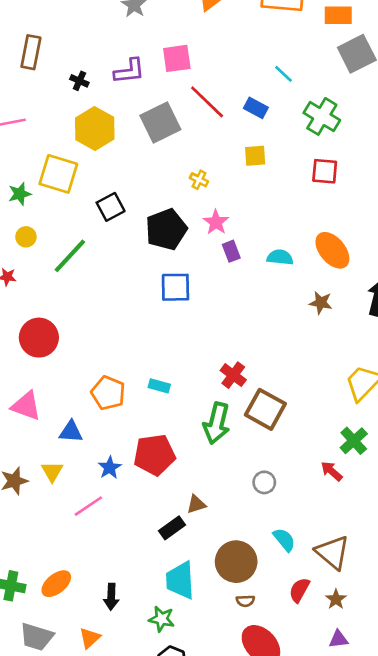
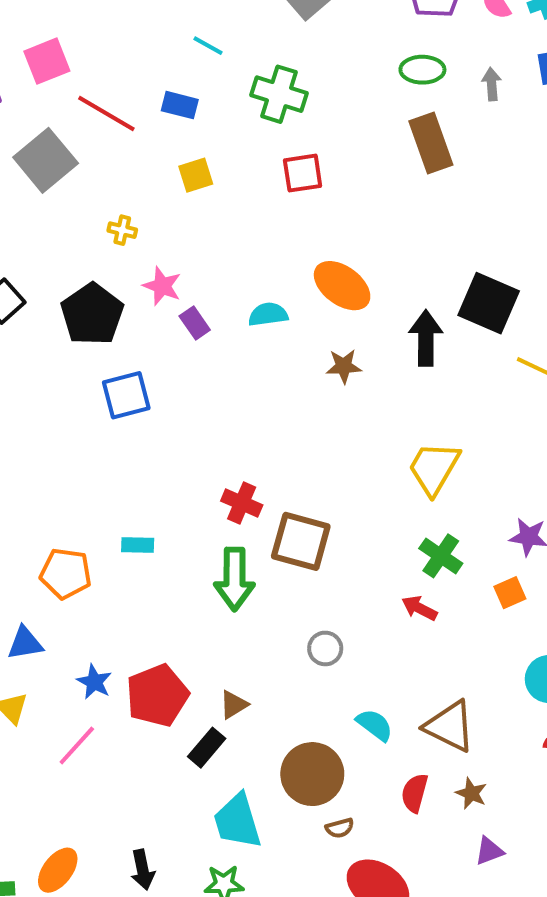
red pentagon: (154, 455) -> (157, 695), moved

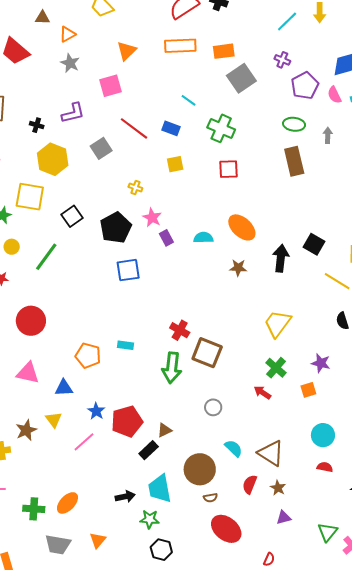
pink square: (47, 61) -> (111, 86), moved
gray square: (46, 160) -> (101, 148), size x0.7
black square: (489, 303) -> (314, 244), size x0.7
black arrow: (143, 870) -> (125, 497), moved, turned -96

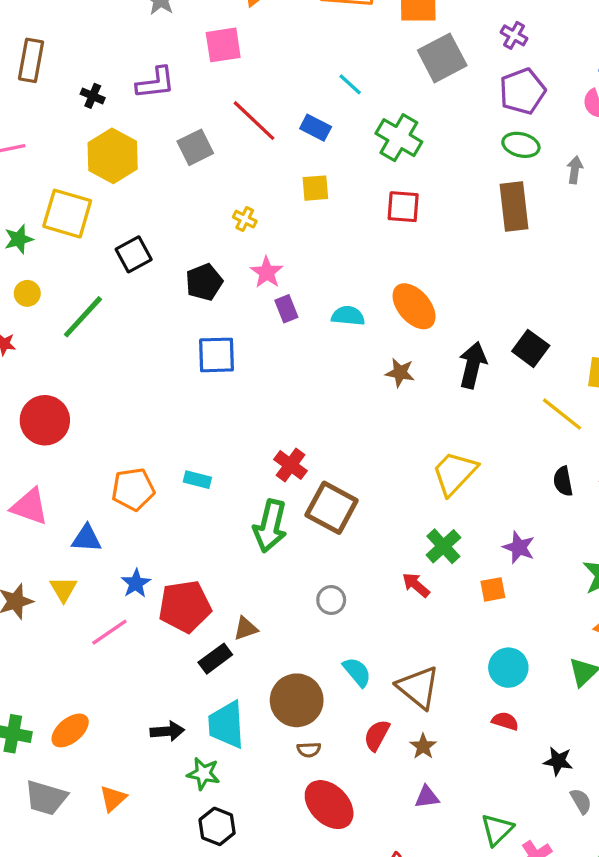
purple pentagon: (305, 86) -> (522, 91), moved
black pentagon: (116, 228) -> (204, 282), size x0.7
orange pentagon: (88, 356) -> (133, 489), turned -30

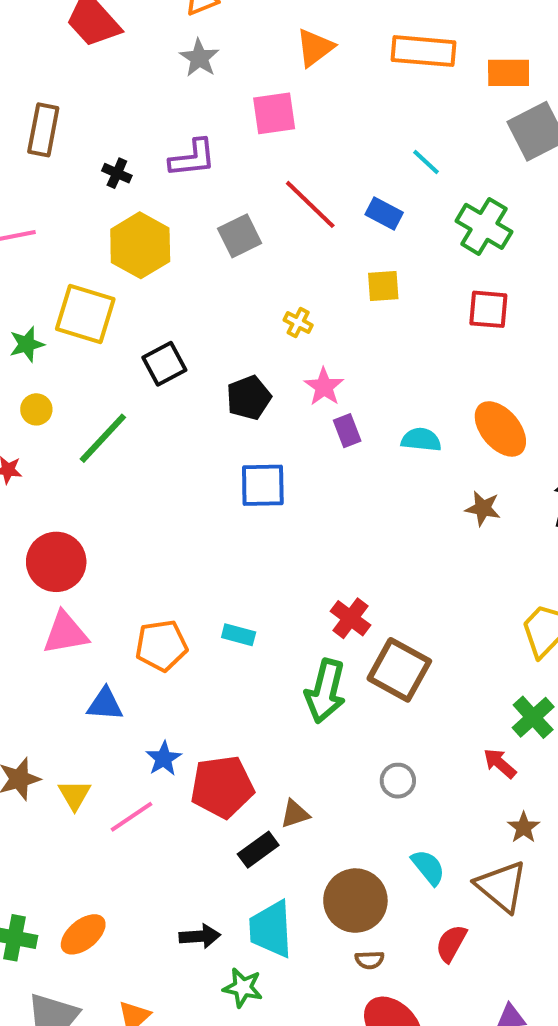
pink triangle: (30, 507) -> (65, 633), moved, turned -30
yellow triangle: (63, 589) -> (75, 795), moved
brown star: (423, 746) -> (524, 827), moved

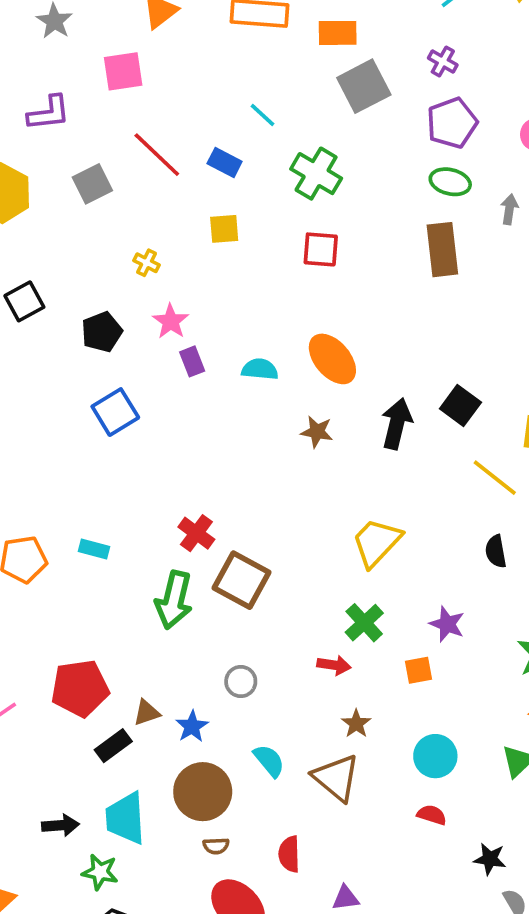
blue square: (263, 485) -> (115, 412), turned -30
blue star: (164, 759) -> (192, 726), moved
red arrow: (500, 763) -> (334, 665), turned 148
red semicircle: (451, 943) -> (289, 854), moved, turned -30

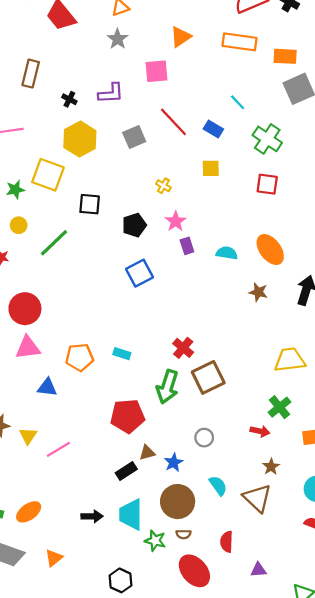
black square: (24, 301) -> (90, 204), turned 30
yellow trapezoid: (377, 542) -> (290, 360), turned 36
brown square: (241, 580) -> (208, 377), turned 32
red pentagon: (80, 688) -> (127, 416), moved
green star: (100, 872) -> (155, 541), moved

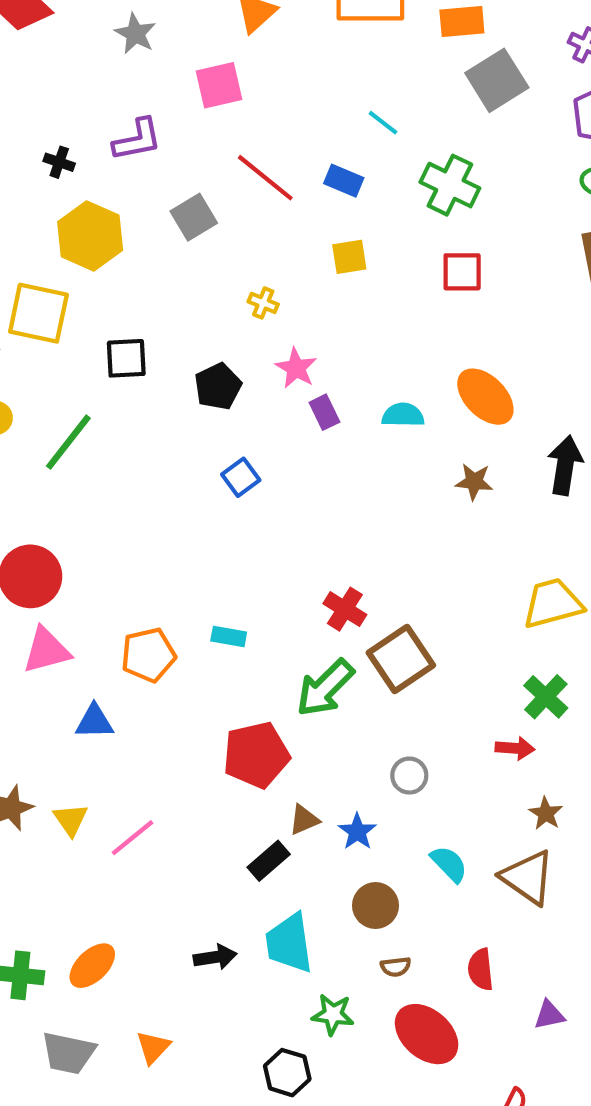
blue square: (139, 273) -> (241, 477), size x0.7
green arrow: (167, 387) -> (325, 688), turned 36
brown circle: (178, 502) -> (375, 906), size x0.7
green star: (155, 541) -> (333, 1014), moved

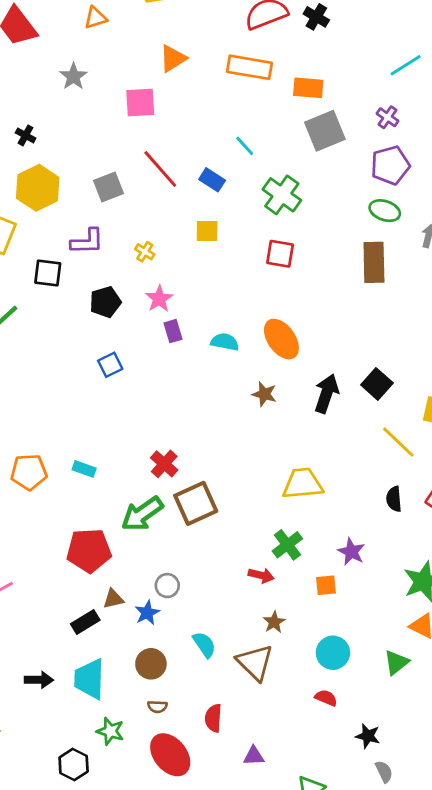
gray star: (135, 34) -> (74, 76), moved
purple L-shape: (137, 140) -> (87, 242), moved
gray circle: (409, 776) -> (167, 586), moved

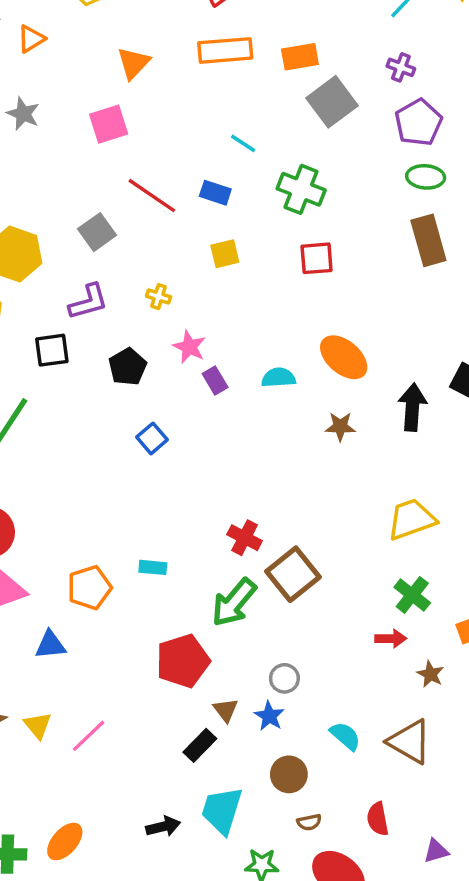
brown triangle: (113, 599) -> (226, 710), turned -40
brown star: (274, 622) -> (430, 674), moved
cyan trapezoid: (89, 679) -> (222, 810), turned 30

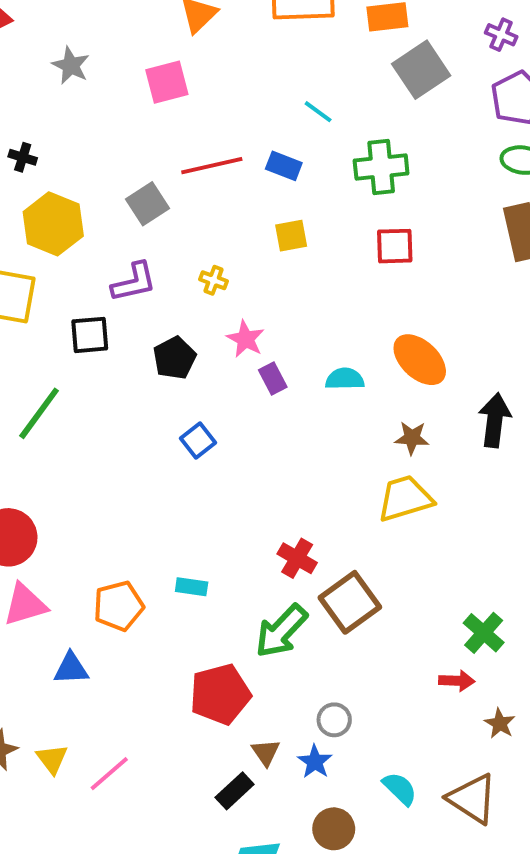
green cross: (301, 189) -> (381, 167), turned -30
red line: (152, 196) -> (212, 166), turned -50
yellow trapezoid: (412, 519) -> (405, 498), moved

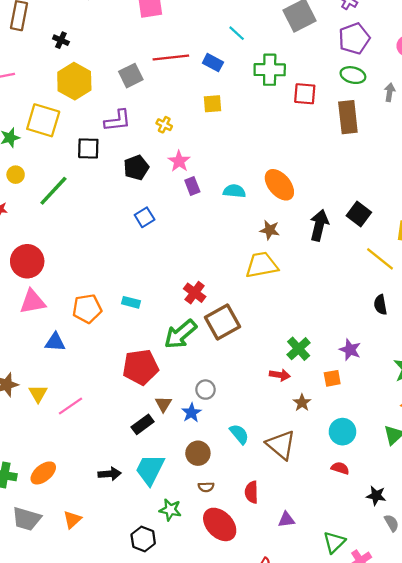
red square: (395, 246) -> (305, 94), moved

